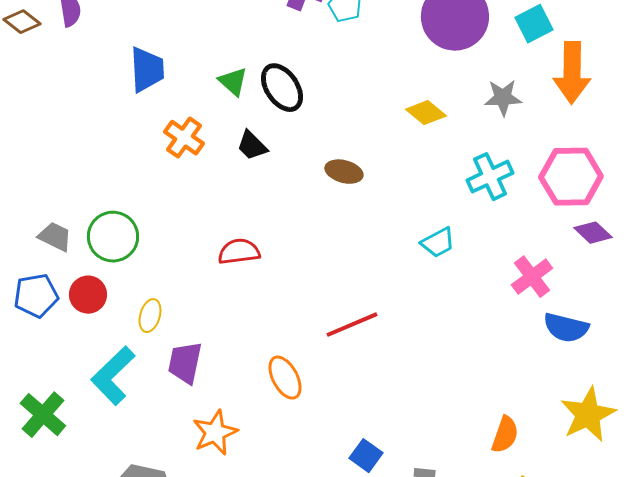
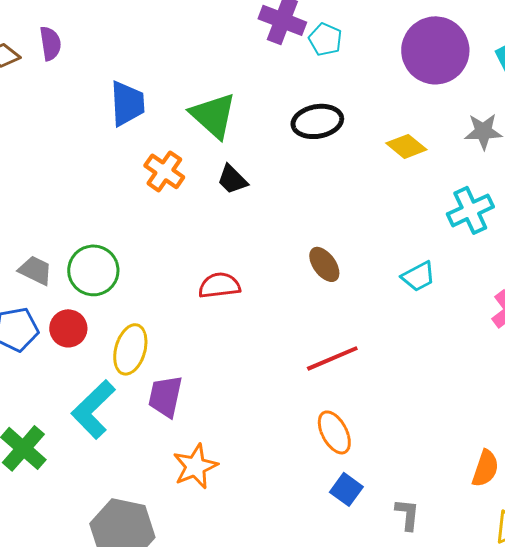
green triangle: (233, 82) -> (213, 115), size x1.6
black ellipse: (282, 88) -> (317, 121), moved, turned -66
brown ellipse: (344, 172) -> (324, 264), moved, turned 39
yellow ellipse: (150, 316) -> (130, 349), size x1.5
orange ellipse: (285, 378) -> (334, 432), moved

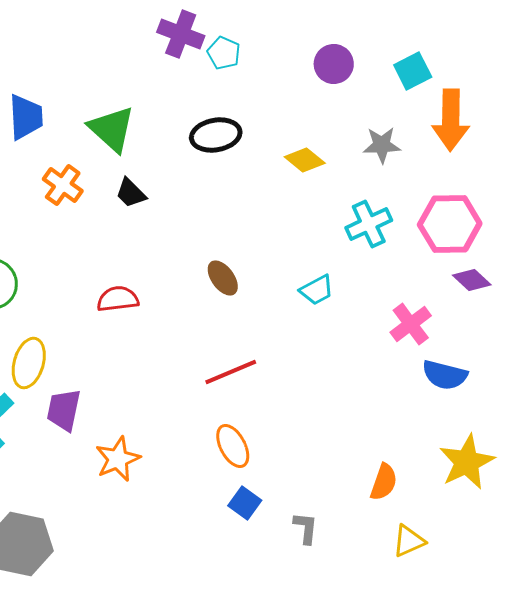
purple circle: (435, 50) -> (334, 64), size x0.6
orange star: (195, 466) -> (118, 459), moved

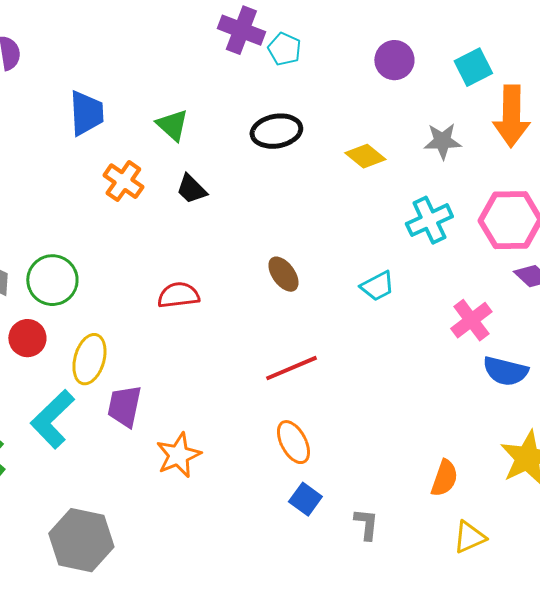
green triangle: (112, 129) -> (172, 125), size x0.7

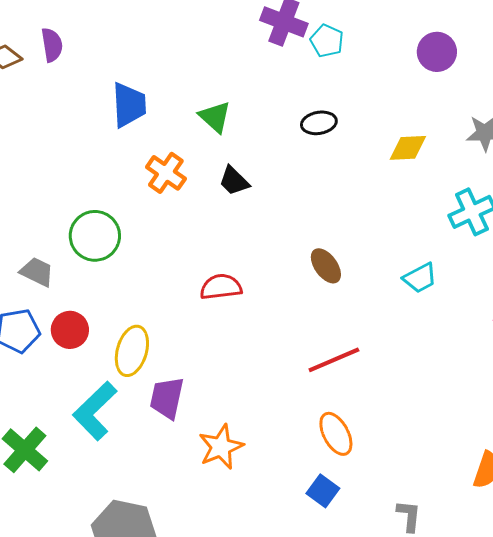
black ellipse: (276, 131) -> (319, 123), size x0.7
yellow diamond: (365, 156) -> (408, 148), turned -42
green circle: (52, 280) -> (95, 236), moved
blue square: (305, 499) -> (323, 491), moved

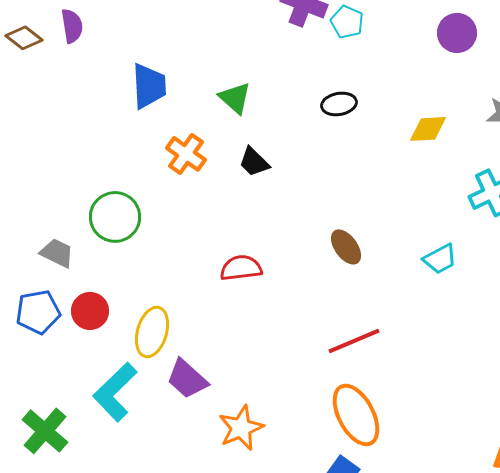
purple trapezoid: (167, 398) -> (187, 379), turned -60
orange ellipse: (336, 434) -> (356, 415), size x1.4

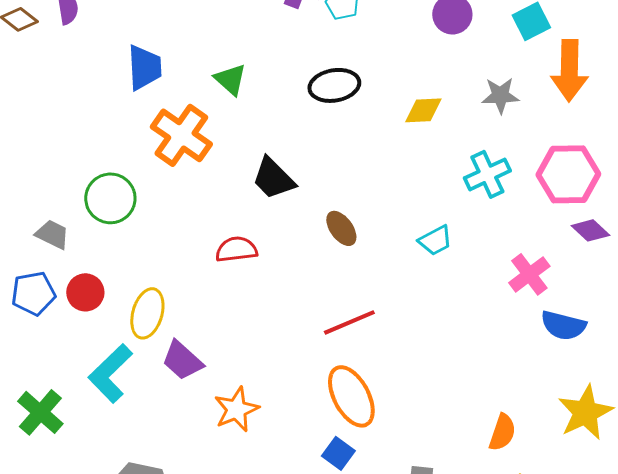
black ellipse: (339, 104) -> (334, 85), size x1.4
orange cross: (186, 154) -> (181, 135), size x1.5
black trapezoid: (254, 162) -> (273, 178), moved, size x1.4

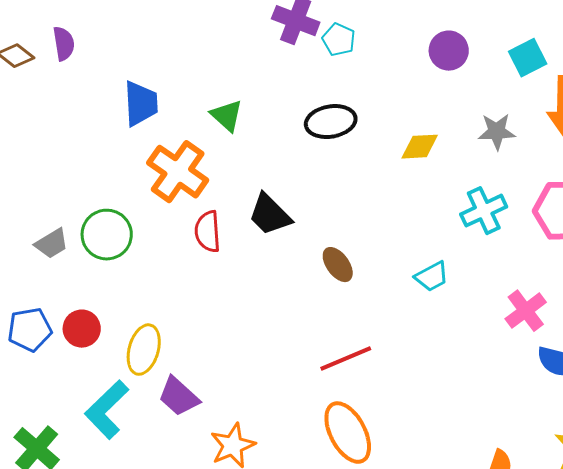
gray trapezoid: (52, 234) -> (52, 244), moved, turned 123
red semicircle: (236, 249) -> (208, 232), moved, turned -87

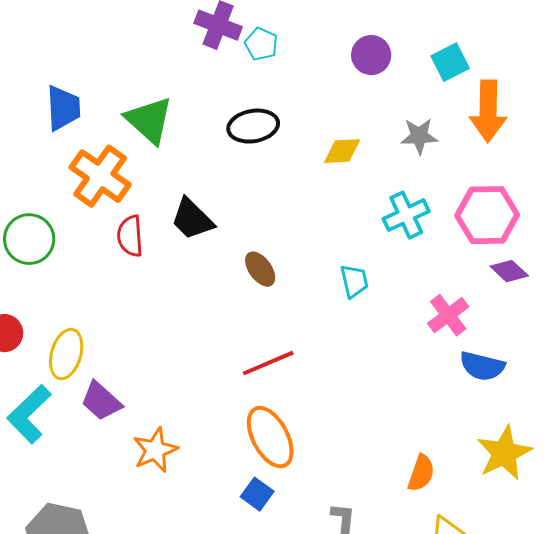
green triangle: (227, 116) -> (149, 120), size x1.5
cyan trapezoid: (432, 277) -> (354, 281), turned -75

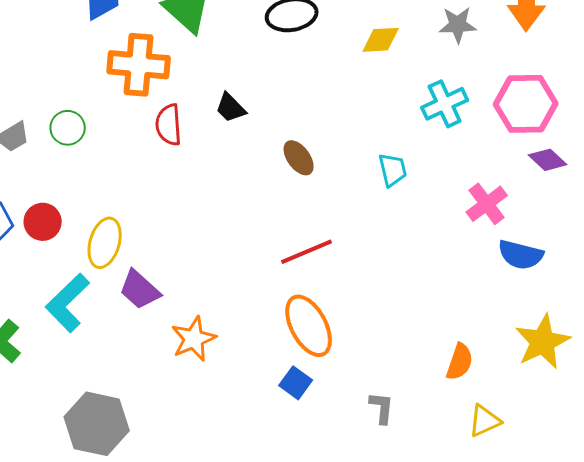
orange cross: (100, 176) -> (139, 65), turned -30
black trapezoid: (192, 219) -> (231, 108), size x0.7
green circle: (29, 239) -> (68, 128), size x0.7

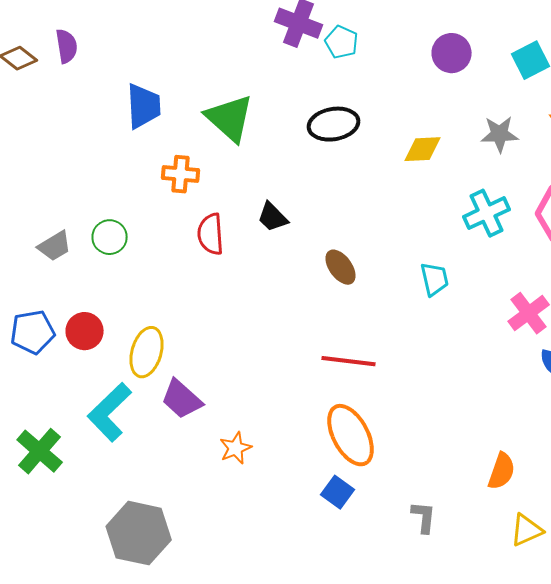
orange cross: (139, 65) -> (181, 174), size x0.6
red line: (307, 252) -> (349, 361), turned 30
orange star: (194, 339) -> (236, 448), size x0.7

